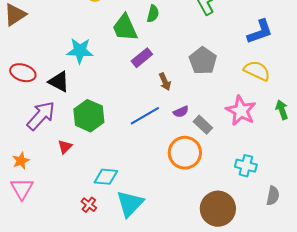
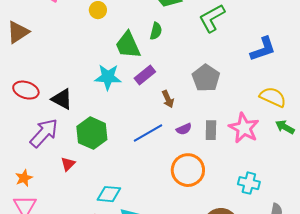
cyan star: (80, 51) -> (108, 77), moved
yellow semicircle: (257, 71) -> (273, 97), moved
green arrow: (282, 110) -> (285, 127), turned -42
gray rectangle: (203, 125) -> (211, 130), moved, turned 48

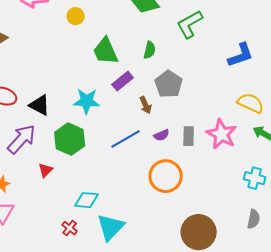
green semicircle: (156, 31) -> (150, 50), moved
cyan star: (108, 77) -> (87, 101), moved
gray pentagon: (206, 78) -> (169, 84), moved
cyan cross: (249, 183) -> (255, 178), moved

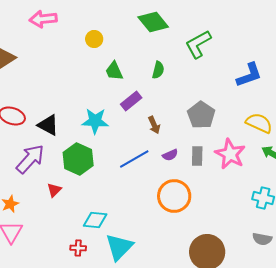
yellow circle: (76, 16) -> (94, 39), moved
green trapezoid: (106, 51) -> (114, 71), size x0.7
gray pentagon: (169, 84) -> (201, 115), moved
gray semicircle: (254, 219) -> (262, 239), turned 90
red cross: (70, 228) -> (78, 248), turned -35

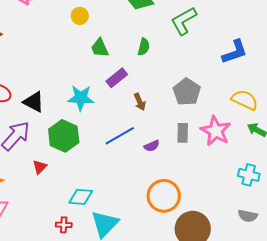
purple semicircle: (170, 155) -> (152, 146), moved
orange circle: (174, 196) -> (164, 196), moved

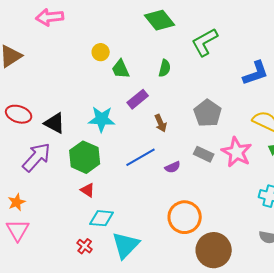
yellow circle: (80, 16) -> (101, 52), moved
gray rectangle: (183, 133) -> (204, 154), turned -66
red triangle: (40, 167) -> (88, 190), moved, turned -42
red cross: (64, 225) -> (85, 246), turned 35

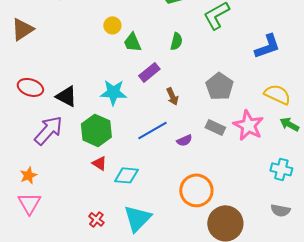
cyan diamond: (102, 218) -> (126, 175), moved

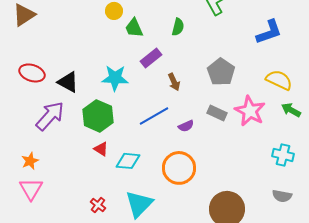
orange circle: (196, 190) -> (179, 168), moved

